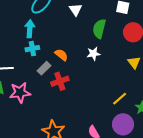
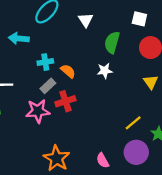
cyan arrow: (30, 29) -> (19, 38), moved, turned -90
cyan cross: (32, 49) -> (45, 62), moved
pink star: (20, 93) -> (38, 111), moved

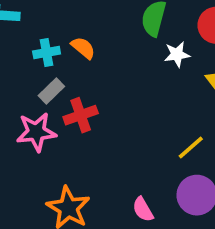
orange semicircle: (68, 71) -> (83, 48), moved
white star: (105, 71) -> (177, 54), moved

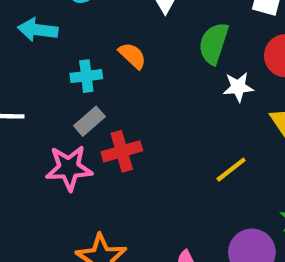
orange semicircle: (83, 48) -> (132, 56), moved
yellow line: (191, 148) -> (231, 170), moved

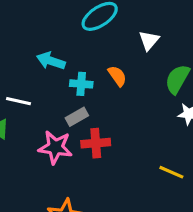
cyan arrow: (38, 30) -> (51, 61), moved
yellow line: (231, 170) -> (171, 172), turned 50

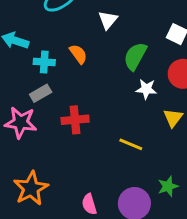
red cross: (96, 143) -> (75, 120), moved

